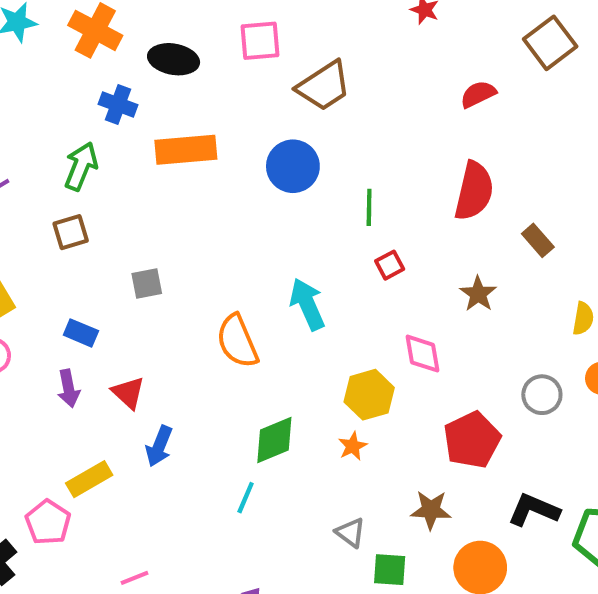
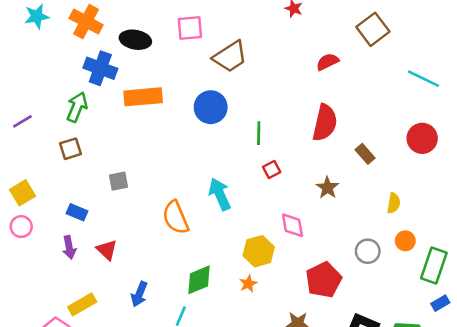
blue cross: (118, 105) -> (100, 68), size x1.4
blue arrow: (159, 446) -> (139, 294), moved

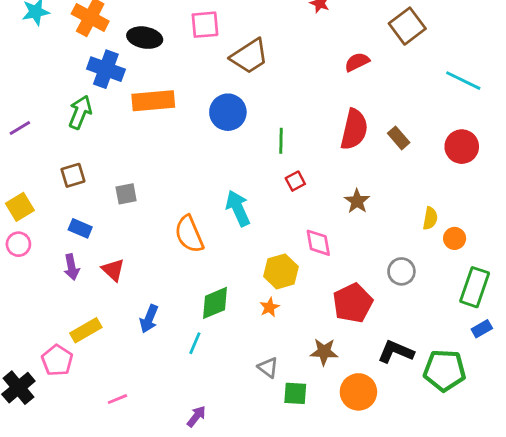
brown square: (70, 149) -> (73, 175), moved
brown rectangle: (365, 154) -> (399, 138), moved
orange circle: (405, 241) -> (455, 238), moved

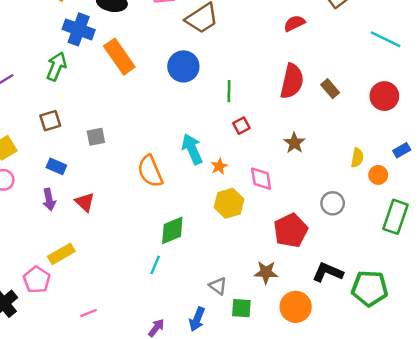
orange rectangle: (153, 101) -> (119, 57), turned 60
orange star: (269, 307) -> (219, 166), moved
blue arrow: (149, 319) -> (197, 319), moved
blue rectangle: (482, 329) -> (402, 150), moved

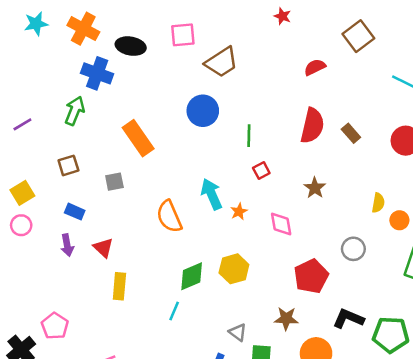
orange rectangle: (119, 57) -> (138, 138), moved
yellow hexagon: (229, 203) -> (234, 269), moved
yellow rectangle: (61, 254) -> (119, 286), moved, turned -55

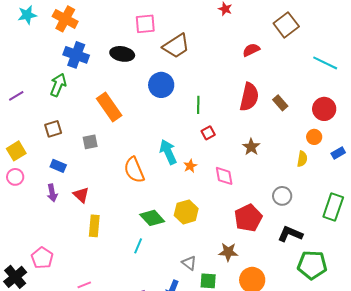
black ellipse: (131, 46) -> (122, 54), moved
orange circle: (399, 220) -> (314, 137), moved
green diamond: (192, 276) -> (152, 218), turned 70
black L-shape: (348, 319) -> (290, 234), moved

